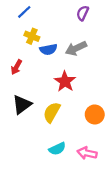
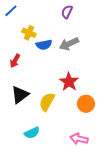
blue line: (24, 12) -> (11, 11), moved
purple semicircle: (83, 13) -> (67, 12), moved
red star: (65, 81) -> (69, 82), moved
cyan semicircle: (57, 149) -> (32, 133), moved

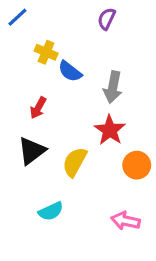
gray arrow: (69, 44) -> (113, 87), moved, turned -54
blue semicircle: (44, 45) -> (70, 71), turned 49
red arrow: (15, 61) -> (38, 108), moved

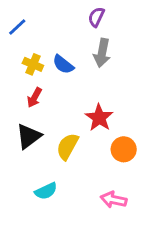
blue line: (17, 17) -> (17, 27), moved
yellow cross: (46, 52) -> (33, 64), moved
gray arrow: (113, 87) -> (102, 53), moved

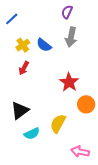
yellow cross: (33, 64) -> (23, 45), turned 32
black triangle: (29, 136) -> (20, 110), moved
yellow semicircle: (68, 146) -> (58, 123), moved
pink arrow: (114, 200) -> (80, 152), moved

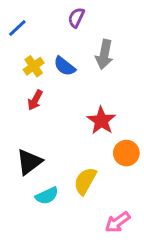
purple semicircle: (67, 12) -> (76, 18), moved
pink arrow: (80, 152) -> (118, 222), turned -48

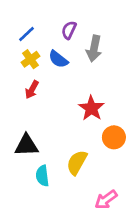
purple semicircle: (76, 18) -> (69, 30), moved
blue line: (17, 28) -> (26, 34), moved
black triangle: (29, 162) -> (26, 145), turned 35
cyan semicircle: (47, 196) -> (42, 176), turned 108

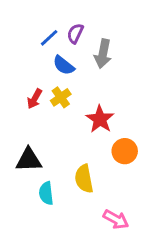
blue line: (26, 34) -> (49, 38), moved
yellow cross: (30, 59) -> (61, 97), moved
yellow semicircle: (77, 163) -> (84, 179), turned -40
pink arrow: (106, 200) -> (116, 219), turned -115

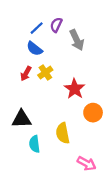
gray arrow: (103, 54) -> (77, 40), turned -36
blue semicircle: (64, 65) -> (35, 49), moved

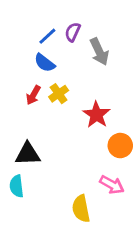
yellow semicircle: (63, 133) -> (81, 209), moved
cyan semicircle: (35, 144) -> (17, 186), moved
pink arrow: (87, 164) -> (112, 185), moved

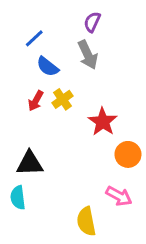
purple semicircle: (73, 32) -> (92, 22), moved
blue line: (47, 36) -> (34, 38), moved
gray arrow: (99, 52) -> (88, 55), moved

